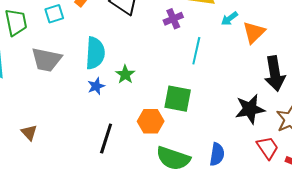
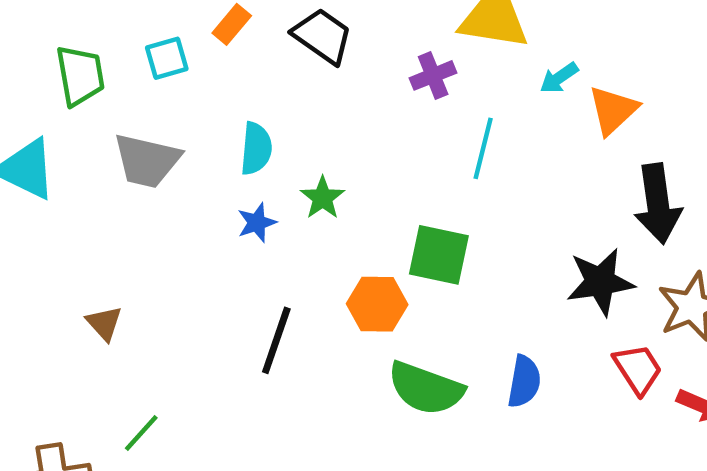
cyan semicircle: (95, 53) -> (256, 149), size x0.7

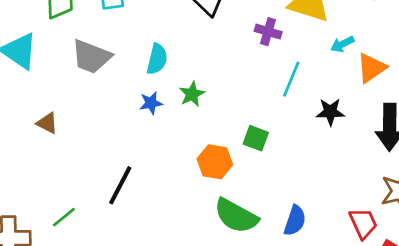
purple cross: (433, 75) -> (268, 32), turned 30
green square: (439, 255) -> (256, 138), size x0.7
black star: (600, 282) -> (330, 112), moved, size x0.7
brown triangle: (104, 323) -> (47, 123), moved, turned -30
black line: (276, 340) -> (120, 185), moved

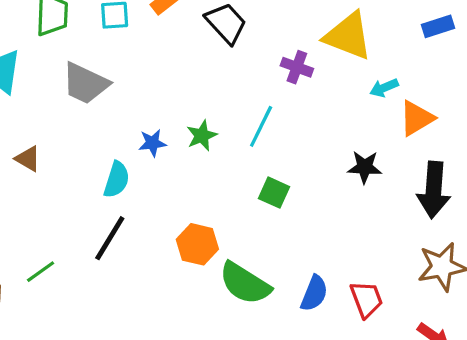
cyan semicircle: (157, 59) -> (117, 180), moved
cyan line: (291, 79) -> (261, 126), moved
orange hexagon: (215, 162) -> (197, 244), moved
red trapezoid: (363, 223) -> (366, 299), moved

